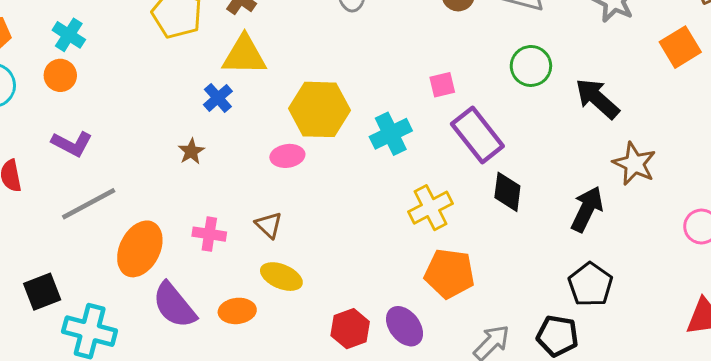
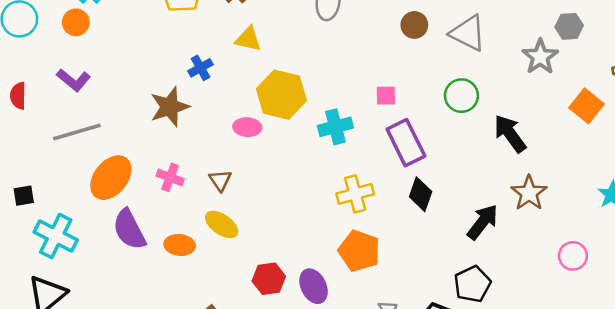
orange square: (680, 47) -> (587, 106), turned -32
yellow triangle: (244, 55) -> (248, 39), moved, size x0.7
brown star: (191, 151) -> (170, 107), size x1.8
black square: (42, 292) -> (24, 196), size x0.7

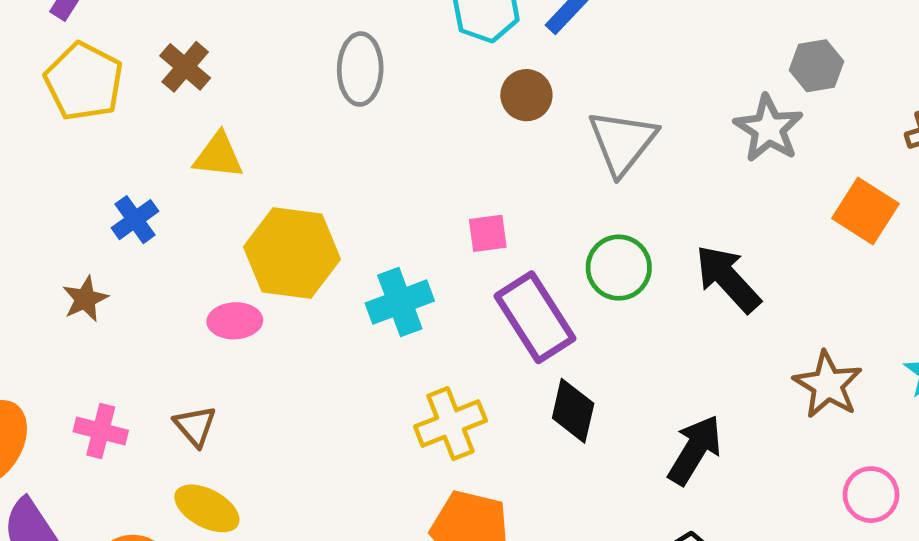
gray triangle: (468, 33) -> (622, 142), moved, turned 48
green circle: (461, 96) -> (619, 268), moved
brown star: (170, 107) -> (85, 299), size x0.6
brown star: (529, 193) -> (828, 385), moved

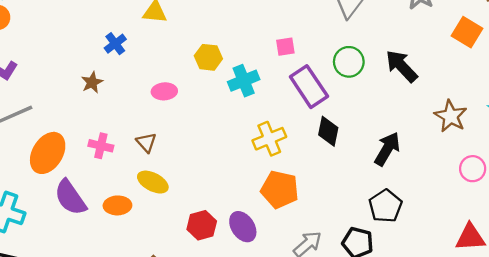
yellow hexagon: (292, 253) -> (208, 57), moved, size x0.6

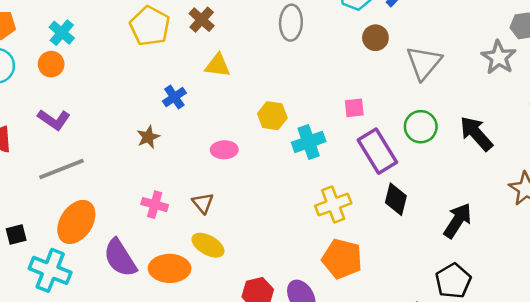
orange ellipse: (48, 153) -> (76, 222), moved
orange ellipse: (117, 205) -> (170, 268), size x1.4

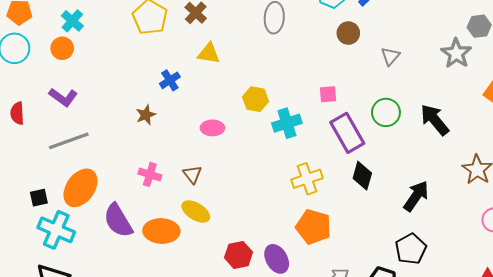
gray triangle: (424, 63) -> (390, 56), size x0.6
black square: (16, 234) -> (39, 198), moved

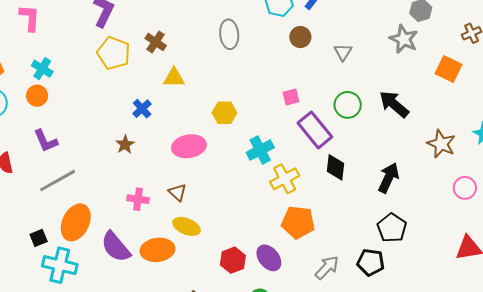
purple L-shape: (63, 97) -> (46, 141), turned 40
cyan cross: (287, 123) -> (260, 150), moved
pink ellipse: (212, 128) -> (189, 146), size x1.5

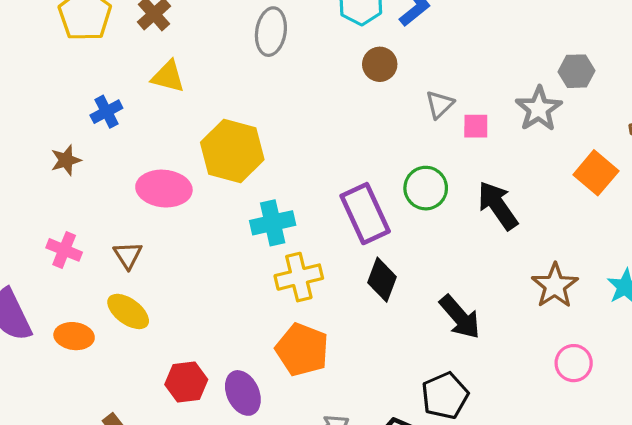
pink square: (291, 97) -> (476, 126), moved
yellow hexagon: (224, 113) -> (232, 151), size x1.6
black arrow: (389, 178) -> (460, 317), turned 100
orange ellipse: (158, 250) -> (74, 336), size x0.7

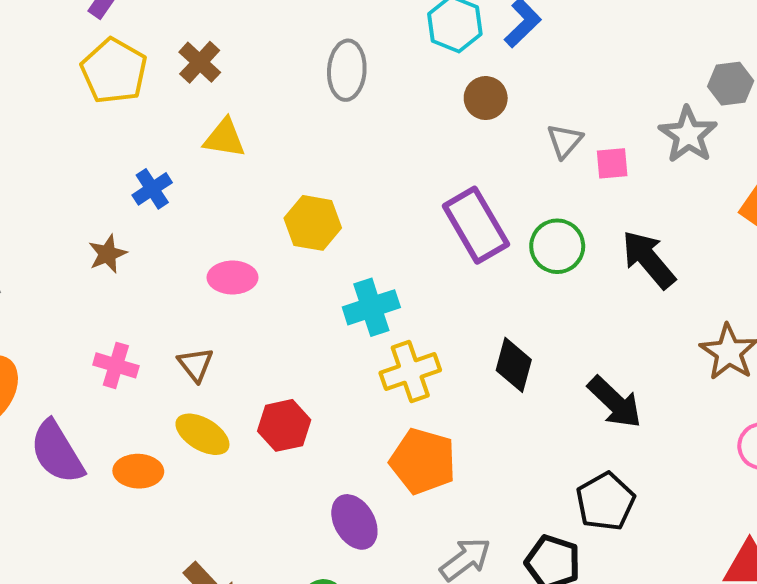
yellow hexagon: (232, 151) -> (313, 223), size x0.7
pink ellipse: (164, 189) -> (233, 278), size x0.7
purple rectangle: (365, 214) -> (476, 225), moved
red hexagon: (186, 382) -> (284, 425), moved

